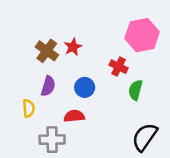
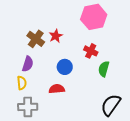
pink hexagon: (142, 35) -> (94, 17), moved
purple semicircle: (48, 86) -> (28, 64), moved
gray cross: (52, 140) -> (28, 107), moved

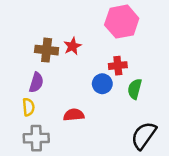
brown cross: (36, 39) -> (47, 50), turned -30
red cross: (91, 51) -> (118, 66), turned -32
blue circle: (65, 67) -> (102, 84), moved

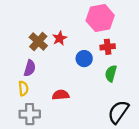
brown cross: (47, 50) -> (38, 41), turned 36
red cross: (118, 66) -> (108, 47), moved
blue circle: (102, 84) -> (84, 59), moved

